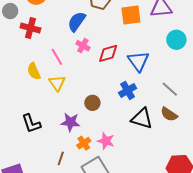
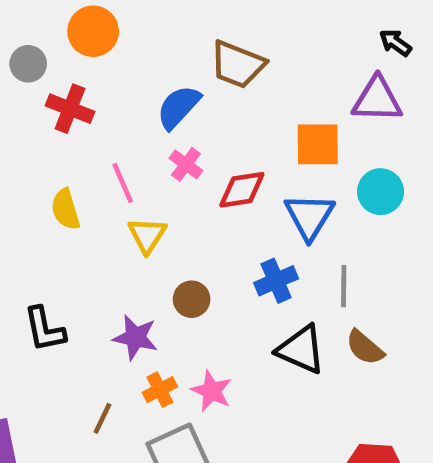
orange square: (131, 15) -> (318, 144), moved
cyan circle: (176, 40) -> (381, 192), moved
yellow triangle: (57, 83) -> (147, 235), moved
gray line: (170, 89) -> (344, 286), moved, turned 42

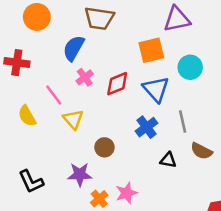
orange circle: (93, 31) -> (37, 17), moved
pink cross: (186, 164) -> (85, 77), turned 30
black triangle: (301, 350) -> (168, 160), size x0.6
pink star: (212, 391) -> (126, 193), turned -30

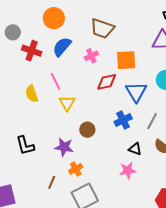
blue semicircle: (74, 48) -> (62, 47), moved
orange square: (151, 50) -> (126, 60), moved
pink cross: (85, 77) -> (91, 56), moved
gray line: (183, 121) -> (152, 121), turned 30
pink star: (126, 193) -> (128, 170), moved

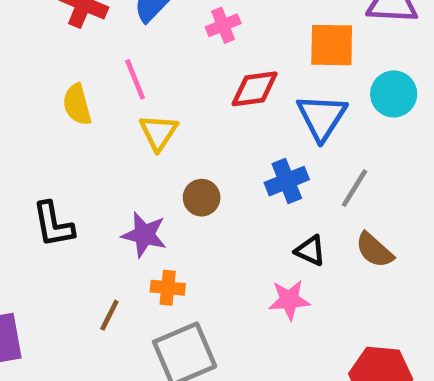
orange square: (126, 60) -> (332, 45), moved
orange cross: (76, 169) -> (168, 288), turned 32

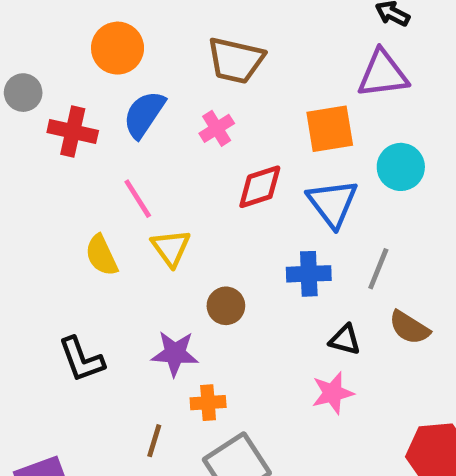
yellow semicircle: (77, 105) -> (101, 255), moved
blue cross: (287, 181) -> (309, 274), turned 30

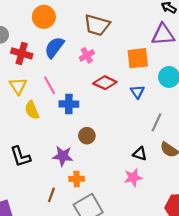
red diamond: (260, 187) -> (105, 83), turned 40
blue triangle: (332, 203) -> (137, 92), size x0.6
yellow triangle: (171, 248) -> (18, 86), moved
blue cross: (309, 274) -> (69, 104), moved

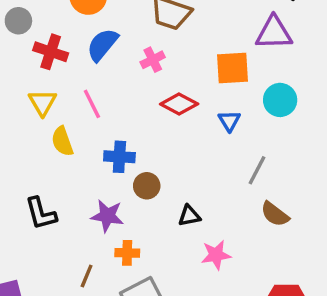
blue cross: (69, 104) -> (119, 157), moved
black triangle: (140, 154) -> (189, 216), moved, turned -32

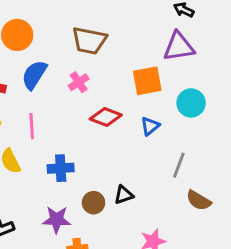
pink line: (92, 104) -> (32, 126), turned 30
blue triangle: (229, 121) -> (150, 126), turned 30
brown circle: (147, 186) -> (94, 203), moved
black triangle: (189, 216) -> (124, 195), moved

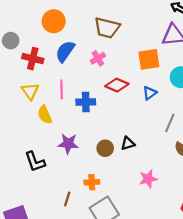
blue cross: (61, 168) -> (86, 102), moved
purple star: (57, 220) -> (68, 144), moved

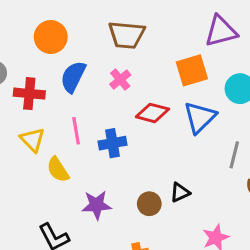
blue triangle: (150, 93) -> (200, 117), size x1.6

